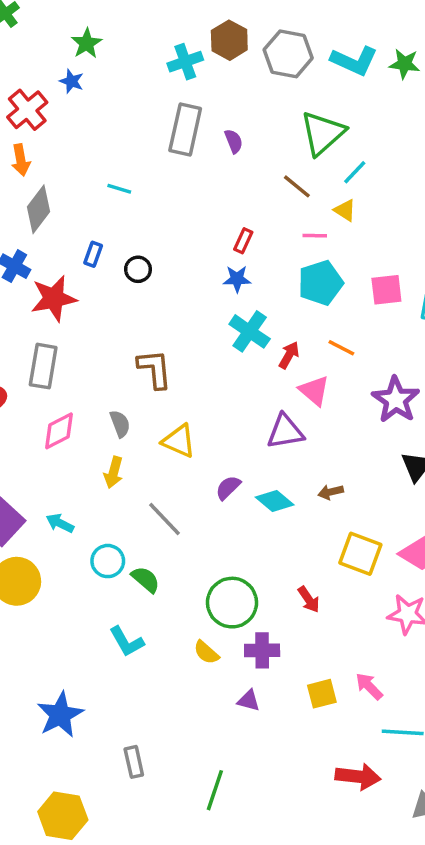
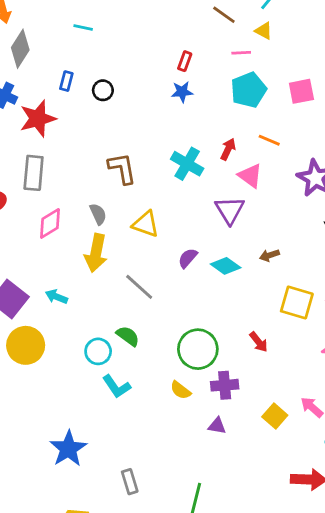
cyan cross: (250, 331) -> (187, 164), moved
purple triangle: (285, 432) -> (230, 210), turned -48
yellow arrow: (114, 472) -> (96, 253), size x1.5
cyan circle: (108, 561) -> (98, 351), moved
yellow square: (322, 694) -> (275, 416), turned -30

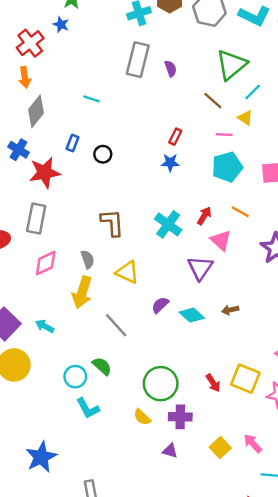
yellow square: (297, 302) -> (245, 379), moved

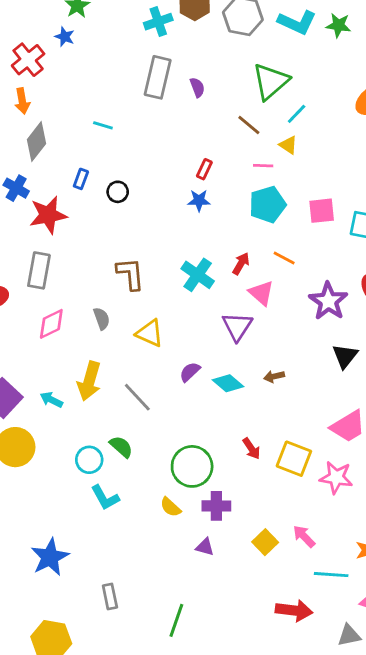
yellow arrow: (82, 292) -> (89, 381), moved
red arrow: (213, 383) -> (251, 449), moved

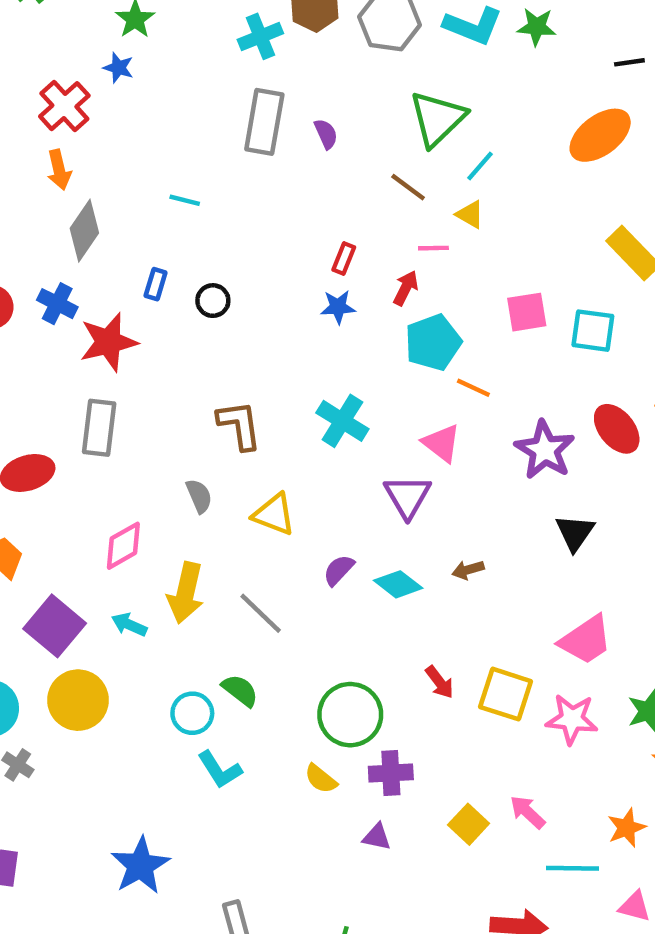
cyan pentagon: (267, 204) -> (433, 342), moved
red arrow: (241, 264) -> (406, 288), moved
pink diamond: (51, 324) -> (123, 546), moved

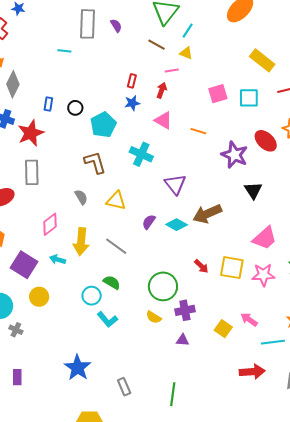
cyan line: (185, 200) -> (64, 51), moved
cyan pentagon: (433, 342) -> (103, 125), moved
pink triangle: (442, 443) -> (163, 120), moved
brown arrow: (468, 570) -> (207, 214), size x2.0
yellow circle: (78, 700) -> (39, 297), size x0.7

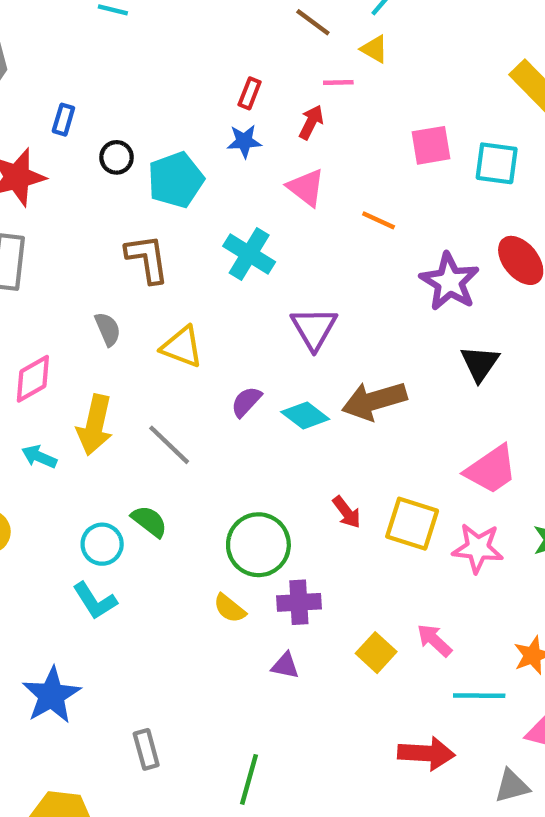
black circle: (75, 108) -> (117, 157), moved
cyan L-shape: (107, 319) -> (95, 601), moved

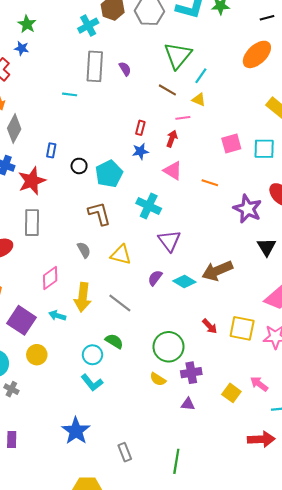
purple triangle: (314, 328) -> (169, 241), moved

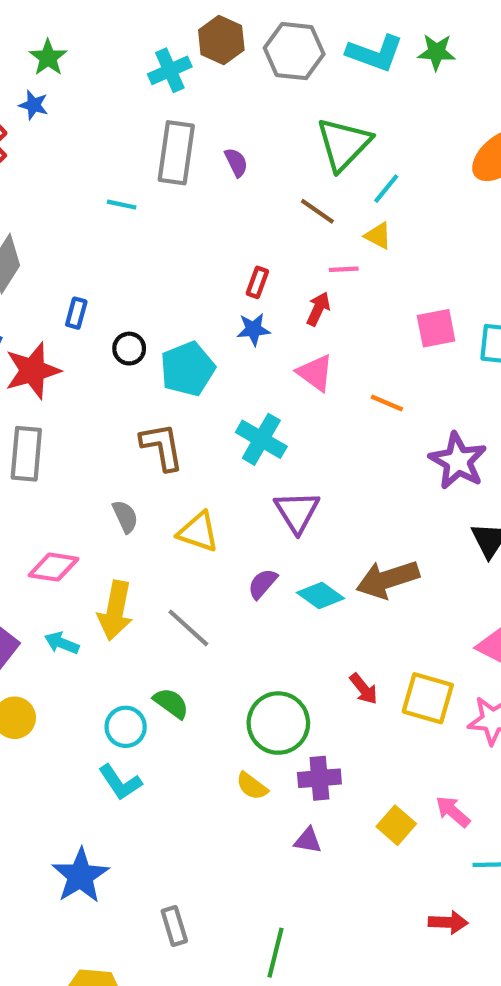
pink diamond: (50, 278) -> (54, 567), turned 40
red arrow: (261, 439) -> (448, 922), size x0.7

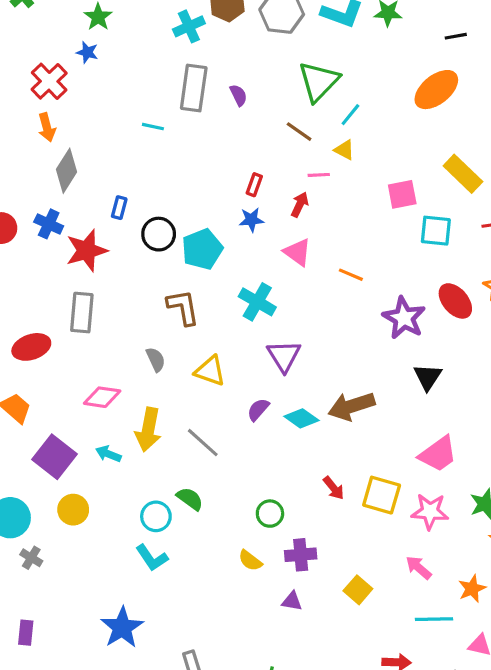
pink square: (436, 328) -> (402, 194), moved
black circle: (129, 349) -> (159, 234), size x1.4
green circle: (278, 723) -> (270, 514), size x0.6
pink arrow: (453, 812) -> (419, 568), moved

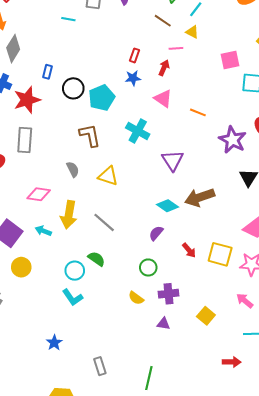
purple triangle: (284, 356) -> (173, 160), moved
purple semicircle: (258, 410) -> (156, 233), moved
blue star: (122, 628) -> (54, 343), size x0.6

